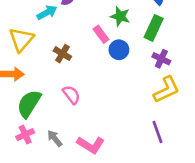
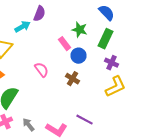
brown cross: (62, 54) -> (72, 79), moved
pink semicircle: (71, 95) -> (42, 70), moved
purple line: (158, 132) -> (84, 120), moved, turned -42

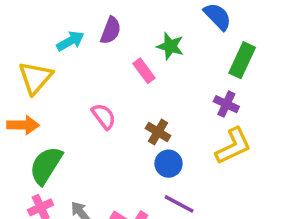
purple semicircle: (40, 14) -> (111, 30), moved
green rectangle: (106, 39) -> (242, 60), moved
blue circle: (78, 56) -> (169, 164), moved

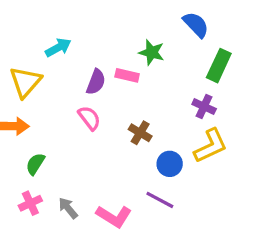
purple semicircle: (111, 30) -> (96, 82), moved
pink rectangle: (144, 71) -> (127, 75), turned -40
blue circle: (169, 164) -> (170, 164), moved
green semicircle: (46, 165) -> (35, 164), size x0.6

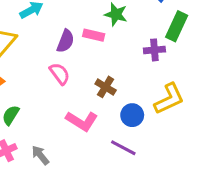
purple cross: (204, 107) -> (154, 50), moved, turned -30
pink L-shape: (114, 216) -> (82, 121), moved

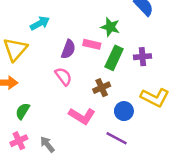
green rectangle: (177, 26) -> (114, 58), moved
brown cross: (106, 87) -> (102, 88), turned 35
yellow L-shape: (169, 99) -> (155, 97), turned 52

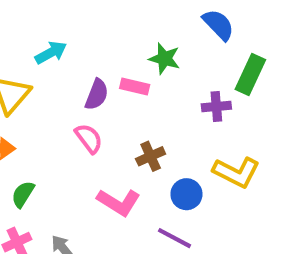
green rectangle: (114, 58) -> (250, 75), moved

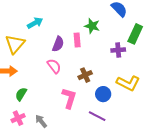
pink rectangle: (135, 86) -> (77, 40), turned 72
pink L-shape: (119, 202) -> (69, 98), turned -105

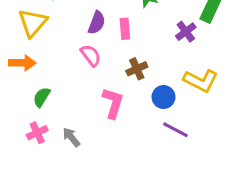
pink rectangle: (77, 40) -> (125, 29), moved
purple cross: (118, 50) -> (186, 32), turned -32
purple line: (97, 116) -> (175, 130), moved

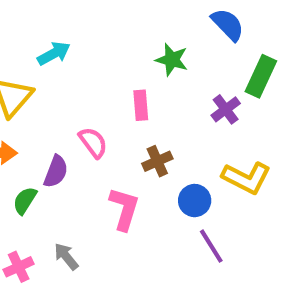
purple semicircle: (97, 23) -> (56, 172), moved
purple line: (175, 130) -> (211, 246), turned 30
pink cross: (37, 133) -> (19, 267), moved

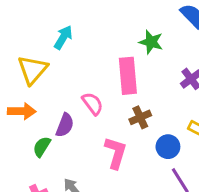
cyan arrow: (54, 53) -> (63, 37), turned -30
pink rectangle: (141, 105) -> (128, 76), size x1.6

